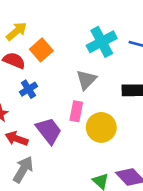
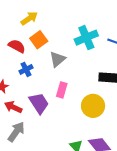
yellow arrow: (16, 31) -> (29, 18), moved
gray triangle: (86, 80) -> (57, 59), moved
yellow circle: (101, 127) -> (93, 106), moved

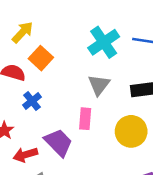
gray triangle: (57, 59) -> (99, 85), moved
red arrow: (13, 107) -> (25, 155), turned -30

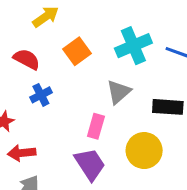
orange square: (41, 58) -> (77, 51), moved
purple trapezoid: (58, 143) -> (90, 164), moved

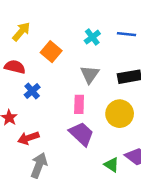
cyan cross: (133, 46) -> (92, 37), size x0.6

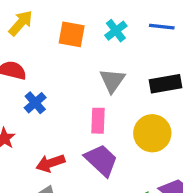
orange square: (51, 52) -> (72, 34), moved, turned -30
red arrow: (28, 138) -> (50, 163), moved

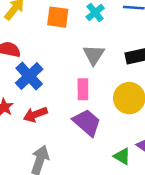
blue cross: (35, 103) -> (29, 76), size x1.5
red arrow: (50, 163) -> (35, 114), moved

